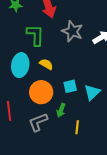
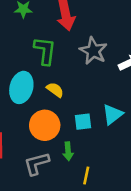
cyan triangle: (92, 92) -> (113, 114), moved
green arrow: (61, 110) -> (68, 151), turned -32

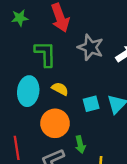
cyan square: (83, 122) -> (91, 104), moved

